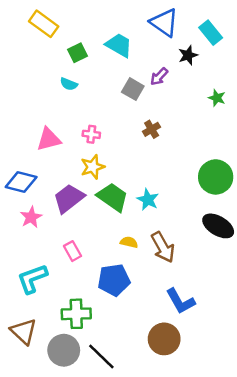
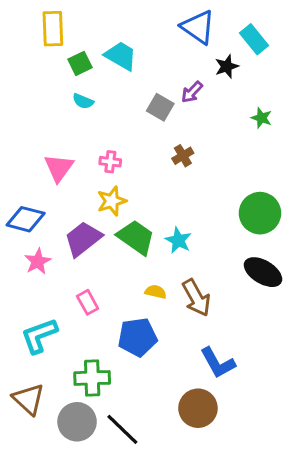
yellow rectangle: (44, 24) -> (53, 29), turned 52
cyan trapezoid: (119, 45) -> (121, 56), moved
green square: (78, 53) -> (80, 63), moved
pink triangle: (49, 139) -> (59, 168), turned -40

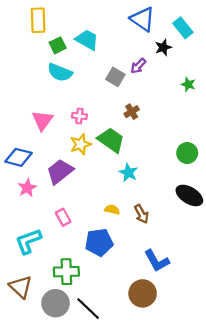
cyan semicircle: (83, 101) -> (60, 72), size x1.6
green circle: (260, 213) -> (187, 153), size x0.7
green trapezoid: (136, 237) -> (111, 140), moved
brown arrow: (196, 298) -> (141, 214), size x0.7

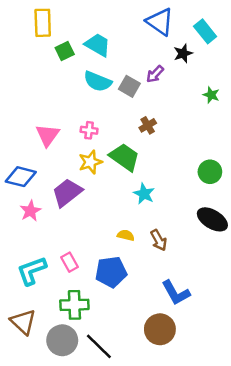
cyan semicircle: (60, 72) -> (98, 81), moved
pink rectangle: (63, 217) -> (70, 262), moved

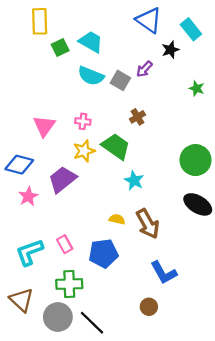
green circle: (210, 172) -> (195, 160), size x1.4
brown arrow: (159, 240) -> (148, 224), size x1.5
brown circle: (160, 329) -> (149, 307), size x0.6

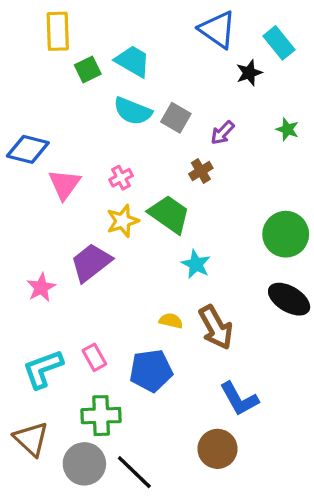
purple arrow: (144, 69) -> (222, 133), moved
pink cross: (83, 121) -> (121, 178), turned -35
blue diamond: (19, 165) -> (28, 149), moved
brown circle: (149, 307) -> (217, 449), size x1.5

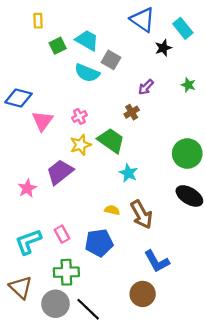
yellow rectangle: (58, 31) -> (38, 21), size x0.6
gray square: (176, 118) -> (111, 60), moved

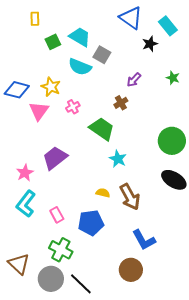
yellow star: (81, 145) -> (51, 87), moved, turned -30
cyan L-shape: (28, 242) -> (26, 204), moved, turned -32
green cross: (66, 272) -> (61, 250), turned 30

